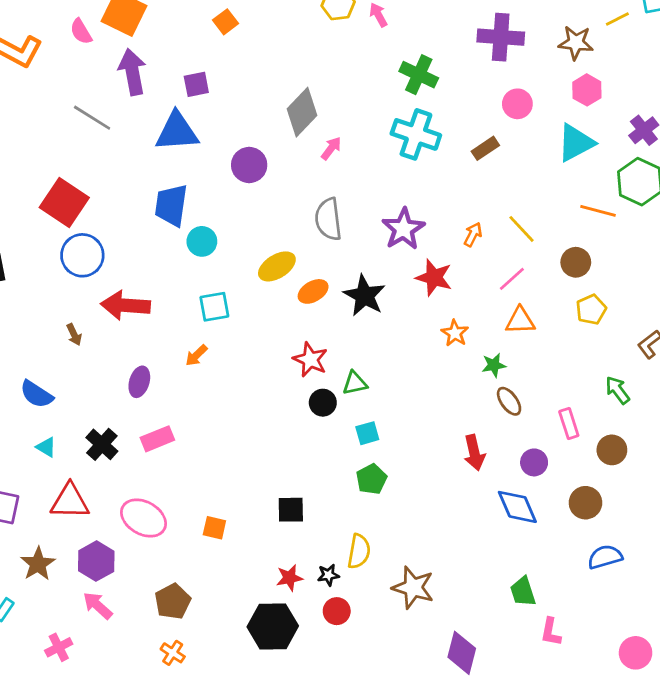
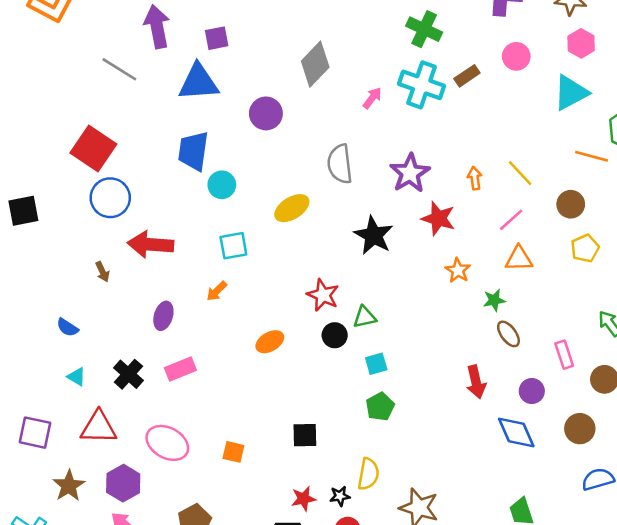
pink arrow: (331, 148) -> (372, 98), moved
brown rectangle: (485, 148) -> (467, 76), moved
orange arrow: (473, 234) -> (475, 178), turned -35
orange ellipse: (313, 291) -> (270, 342), moved
blue semicircle: (36, 394) -> (67, 327), size x0.7

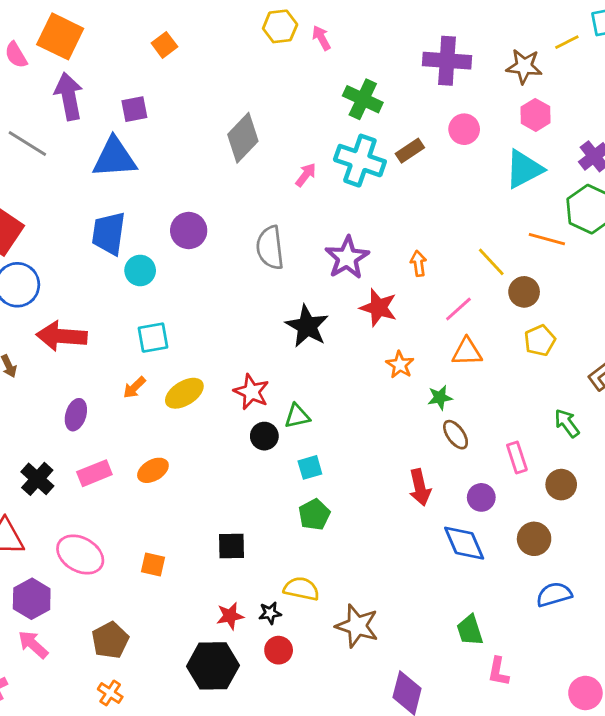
purple circle: (266, 113) -> (189, 231), moved
yellow line: (520, 173) -> (491, 262), moved
yellow ellipse: (292, 208) -> (184, 393), moved
orange ellipse: (270, 342) -> (153, 470), moved
yellow semicircle: (368, 474) -> (301, 589), turned -88

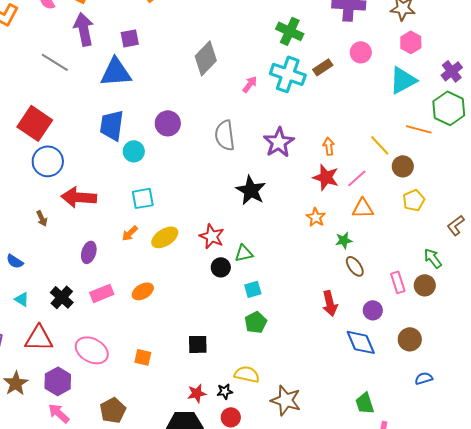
red star: (378, 308) -> (326, 177), moved
brown circle: (561, 485) -> (425, 285), moved
blue semicircle: (554, 594) -> (424, 378), size x0.7

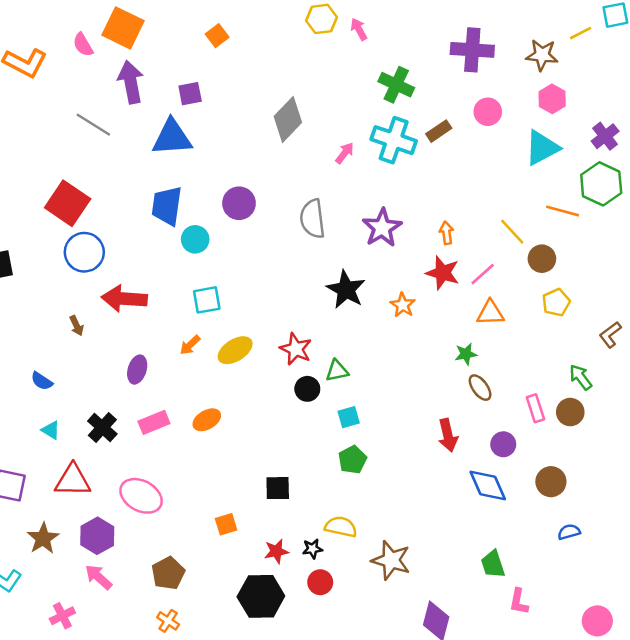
orange star: (316, 217) -> (403, 305), moved
orange square: (143, 357) -> (226, 524), moved, turned -30

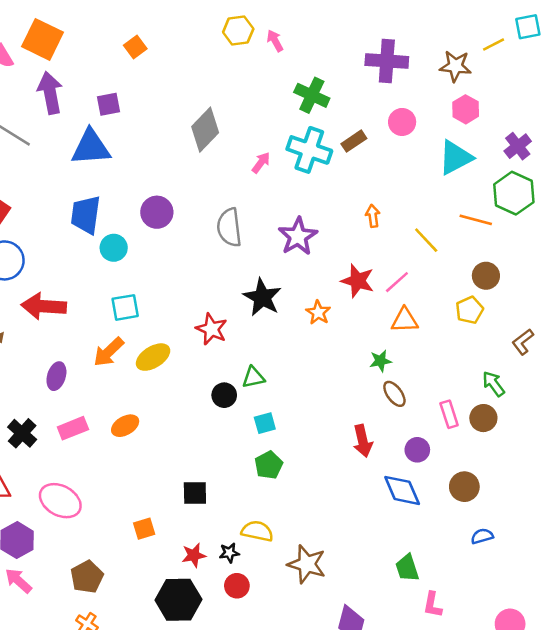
orange arrow: (447, 233) -> (373, 216), moved
brown circle: (542, 259) -> (486, 276), moved
orange arrow: (190, 345) -> (109, 352), size x1.5
red star: (296, 349) -> (211, 329), moved

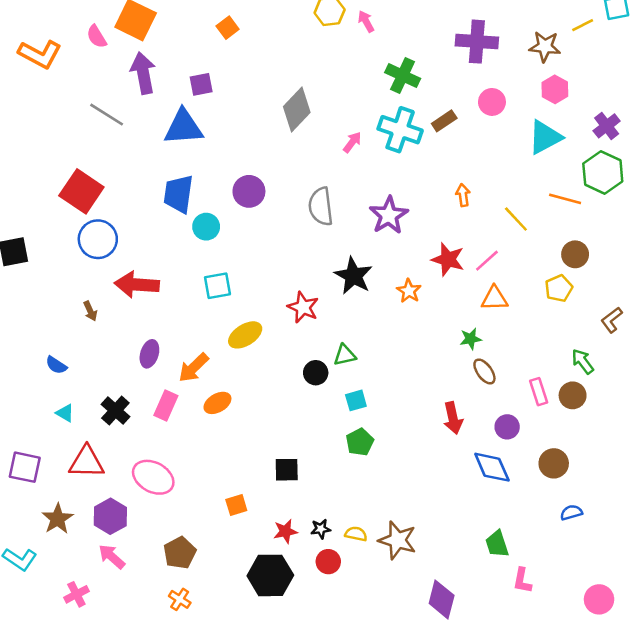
orange arrow: (109, 352) -> (194, 368), moved
pink rectangle: (73, 428) -> (166, 405), turned -44
yellow semicircle: (257, 531) -> (356, 534), moved, size x0.7

